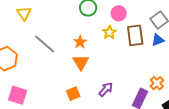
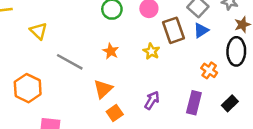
yellow star: (109, 32) -> (151, 51), moved
orange triangle: (81, 62) -> (103, 89), moved, turned 30
orange cross: (157, 83) -> (209, 70), moved

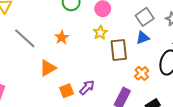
brown rectangle: (174, 30) -> (119, 50), moved
yellow star: (151, 51) -> (100, 33), moved
orange square: (115, 113) -> (67, 91), moved

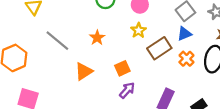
brown rectangle: (119, 50) -> (159, 48), turned 65
orange cross: (142, 73) -> (186, 59), moved
orange square: (67, 91) -> (122, 68), moved

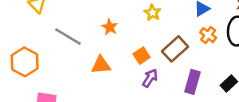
brown rectangle: (159, 48) -> (175, 49), moved
orange triangle: (84, 71) -> (101, 65), turned 36

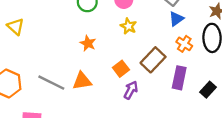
gray line: (68, 37) -> (51, 83), moved
purple rectangle: (193, 82) -> (179, 78), moved

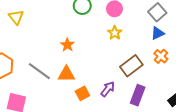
orange star: (88, 43) -> (67, 45), moved
orange square: (121, 69) -> (82, 93), moved
purple rectangle: (179, 78) -> (138, 95), moved

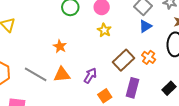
orange cross: (161, 56) -> (149, 57), moved
purple arrow: (108, 89) -> (90, 76), moved
orange square: (82, 93) -> (105, 96), moved

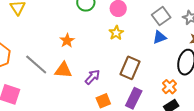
orange cross: (149, 57) -> (169, 87), moved
brown rectangle: (124, 60) -> (130, 68), turned -35

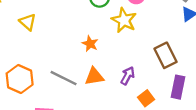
yellow star: (116, 33) -> (124, 20), moved, size x1.5
brown rectangle: (130, 68) -> (165, 55), turned -35

